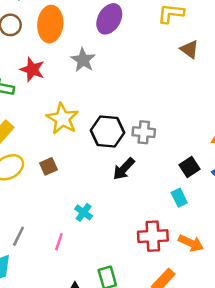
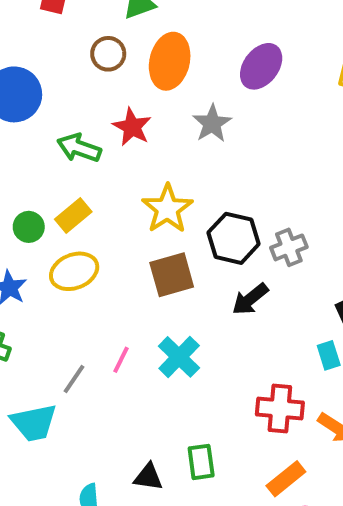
gray cross: (144, 132) -> (289, 247), turned -35
brown square: (48, 166) -> (172, 275), moved, size x1.6
cyan cross: (84, 212) -> (179, 357), size x1.5
pink line: (59, 242) -> (121, 360), moved

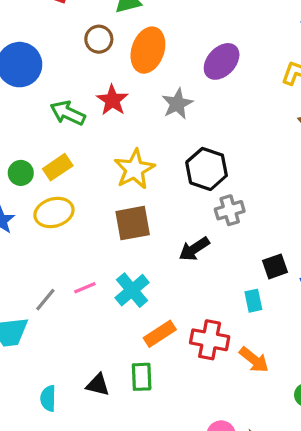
black hexagon: (234, 238) -> (207, 169), moved
pink line: (121, 360) -> (85, 288), turned 35
orange rectangle: (286, 479) -> (160, 334), moved

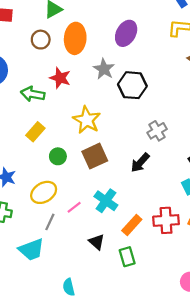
black hexagon: (207, 169) -> (132, 85), moved
green circle: (21, 173) -> (58, 156), moved
yellow ellipse: (54, 212) -> (44, 192), moved
black triangle: (98, 385) -> (97, 242), moved, turned 42

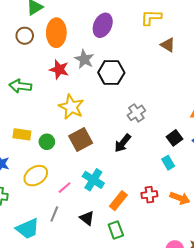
red star: (60, 78) -> (59, 69), moved
yellow rectangle: (35, 132) -> (22, 134), moved, turned 60
red cross: (166, 220) -> (149, 195), size x0.7
gray line: (50, 222) -> (54, 214), moved

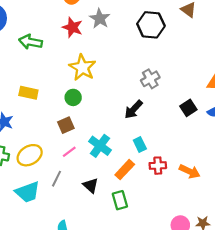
black hexagon: (111, 72) -> (151, 25), moved
brown square: (81, 139) -> (66, 125), moved, size x0.7
green circle: (47, 142) -> (73, 97), moved
cyan rectangle: (168, 163) -> (140, 144), moved
yellow ellipse: (36, 176) -> (30, 155), moved

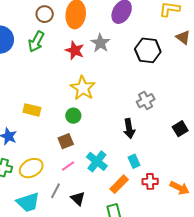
green arrow: (31, 42) -> (36, 42), moved, turned -75
black arrow: (134, 109) -> (129, 129), turned -54
black triangle: (91, 185) -> (78, 199), moved

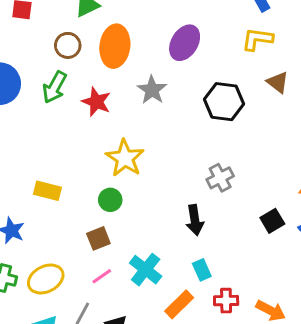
red star: (75, 50) -> (96, 102), moved

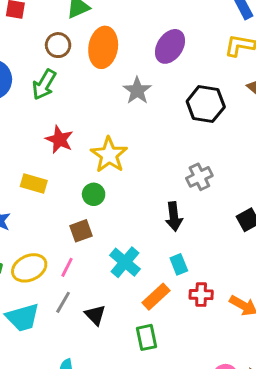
red star: (96, 102) -> (59, 140), moved
pink line: (102, 276) -> (67, 267), moved, turned -30

